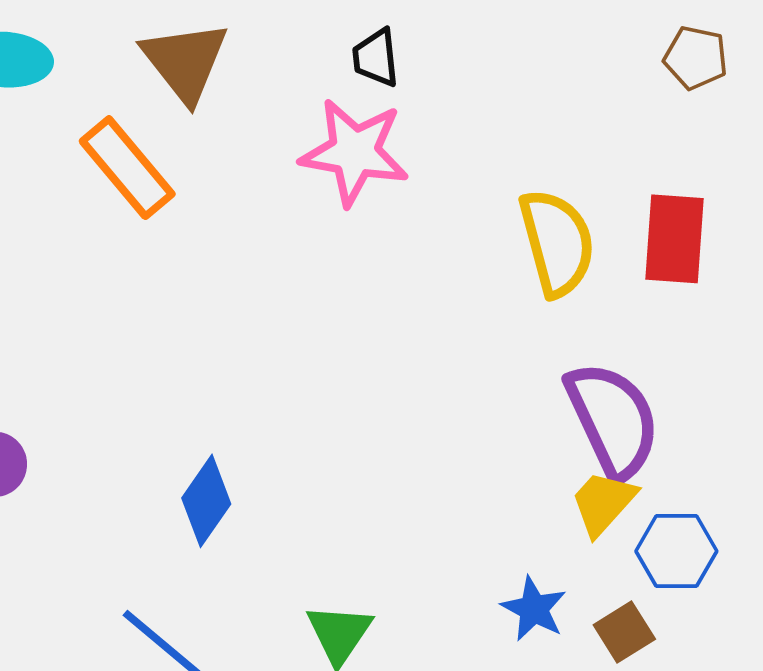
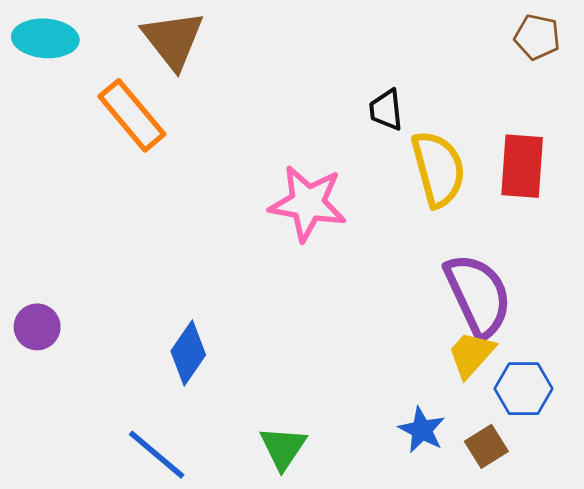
black trapezoid: (376, 58) -> (386, 110), moved
pink star: (355, 152) -> (308, 203), moved

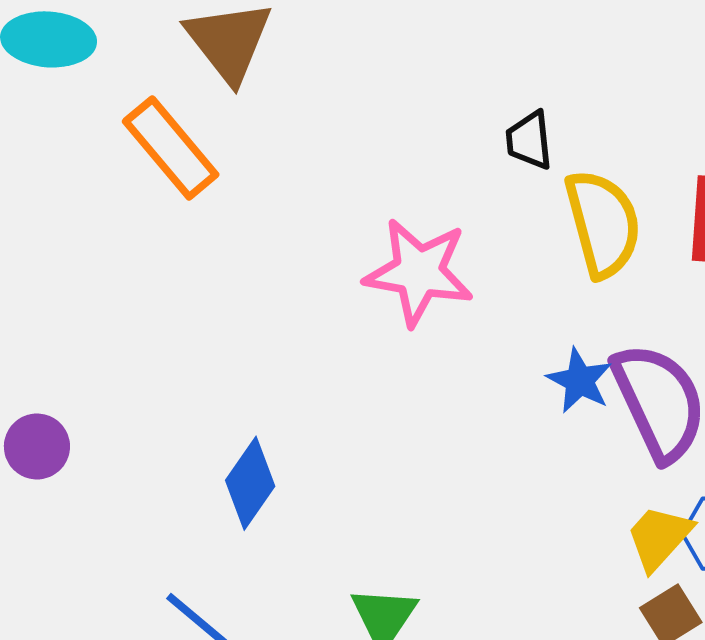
yellow trapezoid: (471, 354) -> (659, 538), moved
blue star: (422, 430) -> (580, 381), moved

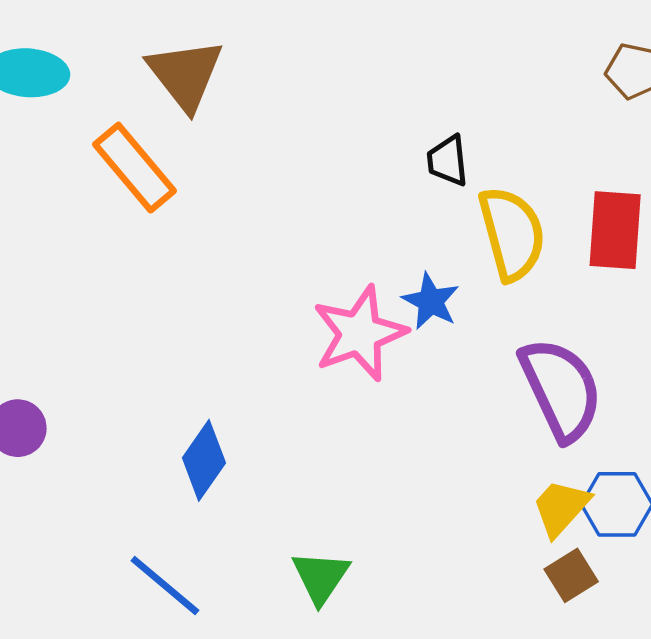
pink star: (419, 272) -> (360, 333), moved, turned -30
blue star: (580, 381) -> (431, 301), moved

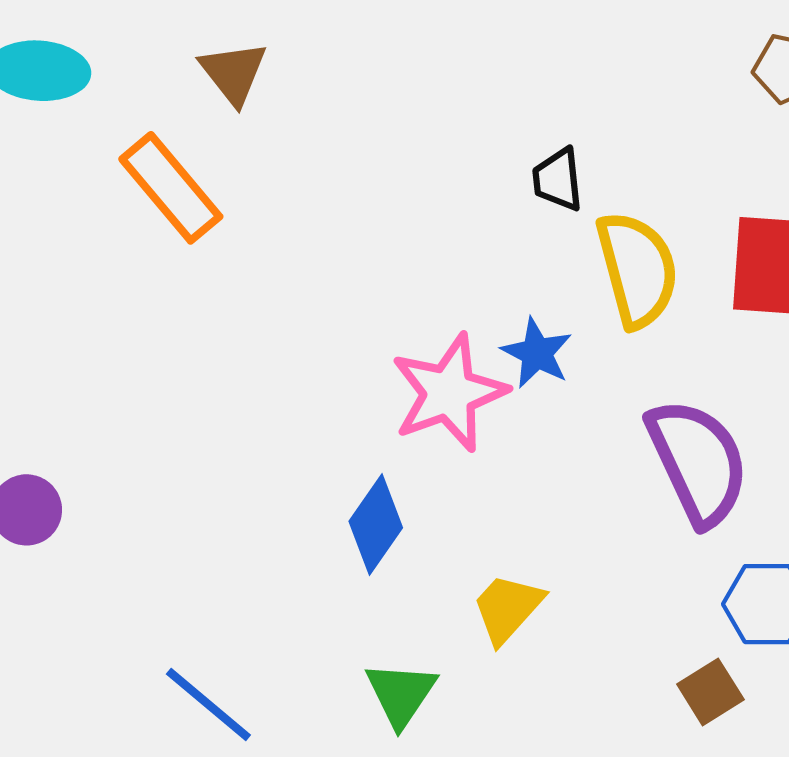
brown triangle: (185, 74) -> (234, 73), size x0.7
blue diamond: (204, 460) -> (376, 525), moved
yellow trapezoid: (561, 508) -> (508, 608), moved

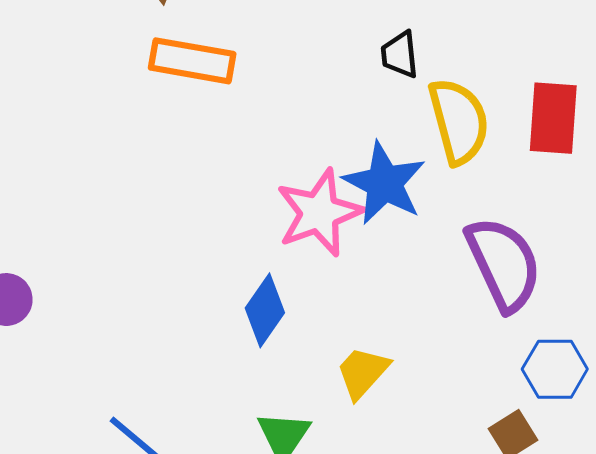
orange rectangle: (171, 188) -> (192, 61), moved, turned -40
blue star: (537, 353) -> (384, 183), size x1.6

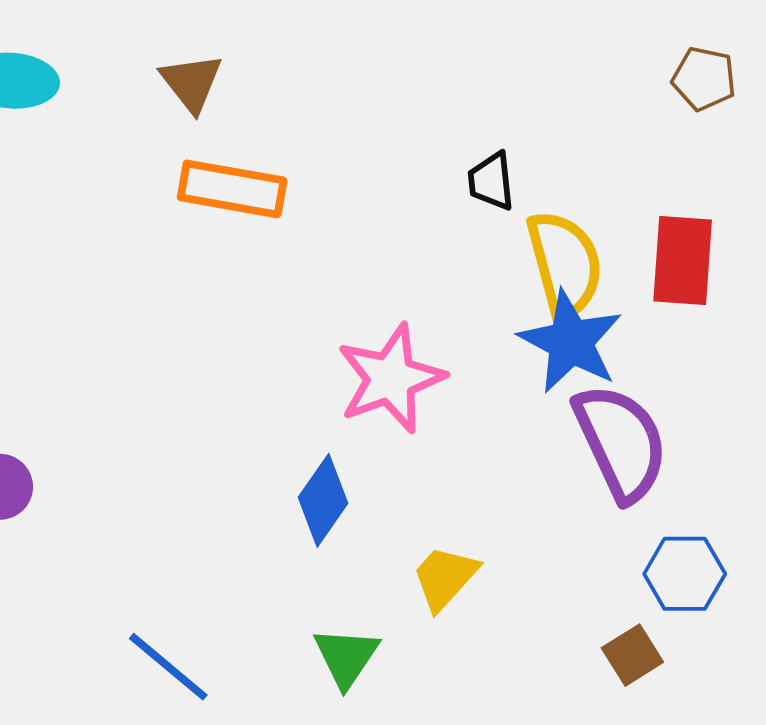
blue star: (384, 183) -> (571, 342), moved

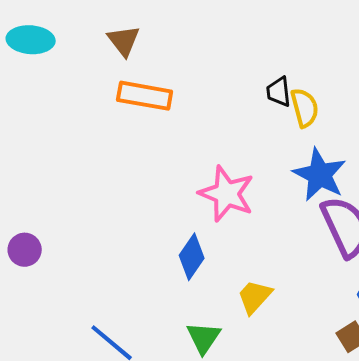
yellow semicircle: (565, 264) -> (305, 108), moved, size x0.7
pink star: (391, 378) -> (227, 194), turned -30

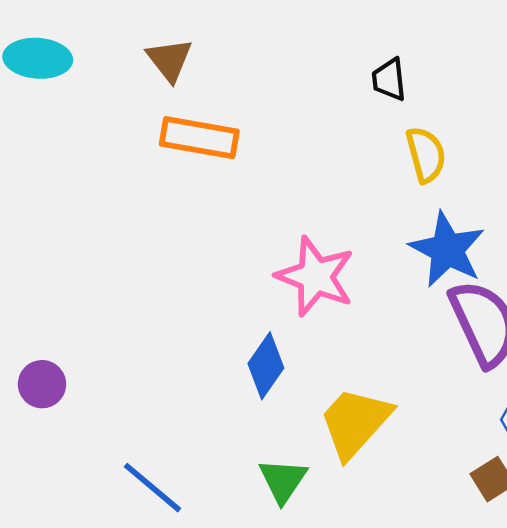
black trapezoid: (279, 92) -> (389, 80), moved
purple circle: (25, 250) -> (42, 384), moved
yellow trapezoid: (255, 297) -> (355, 422), size x1.5

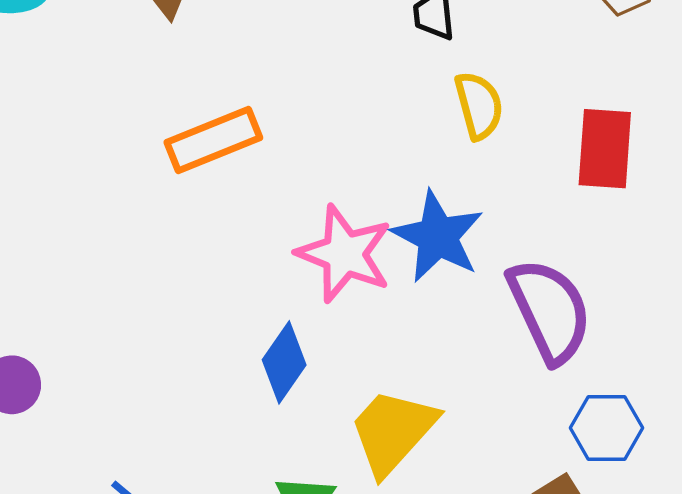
orange rectangle: (199, 138) -> (213, 140), moved, turned -32
blue star: (447, 250) -> (438, 237), moved

